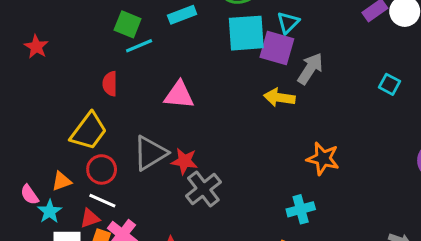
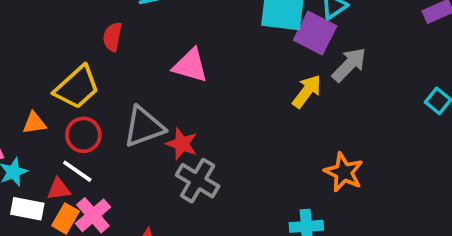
yellow arrow: (279, 98) -> (307, 91), turned 108
orange triangle: (61, 181) -> (34, 123), moved
gray cross: (203, 189) -> (198, 181), turned -32

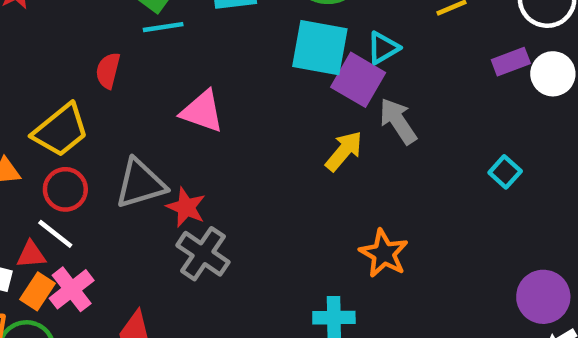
gray arrow: (349, 65) -> (398, 121), turned -81

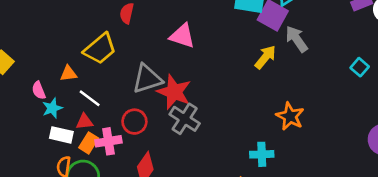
red circle: (65, 189) -> (134, 122), moved
red star: (186, 207) -> (174, 92), size x1.5
white line: (55, 234) -> (90, 98), moved
pink cross: (72, 289) -> (108, 141), turned 30

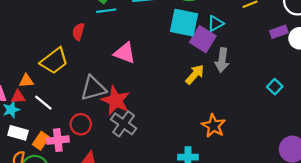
gray arrow: (297, 39) -> (222, 60), turned -140
red triangle: (84, 122) -> (18, 97), moved

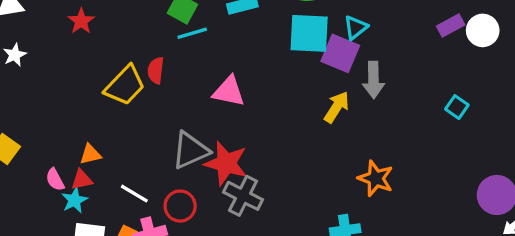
yellow trapezoid: (54, 61) -> (125, 85), moved
white line: (43, 103) -> (134, 194), moved

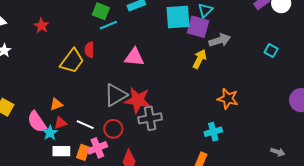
gray arrow: (374, 80) -> (220, 40), turned -100
pink semicircle: (55, 180) -> (37, 122), size x1.6
red triangle: (82, 180) -> (60, 123), moved
gray cross: (243, 196) -> (150, 118), turned -30

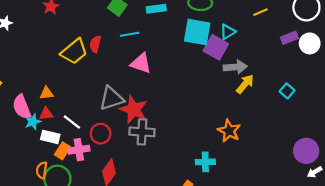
cyan line: (108, 25) -> (130, 34), moved
yellow arrow: (200, 59) -> (245, 84), moved
white rectangle: (61, 151) -> (50, 137), moved

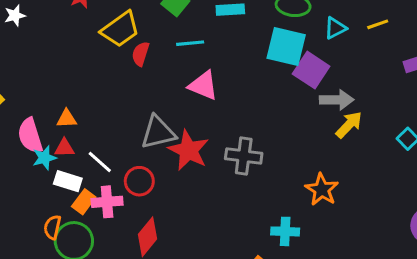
cyan triangle: (228, 32) -> (335, 28), moved
yellow trapezoid: (74, 51) -> (120, 29), moved
gray cross: (142, 132) -> (244, 156), moved

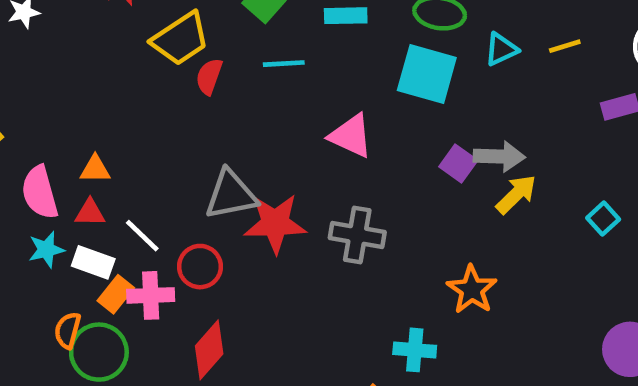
purple square: (311, 70) -> (458, 163), moved, size x0.7
pink triangle: (203, 85) -> (351, 136), moved
red star: (188, 150) -> (275, 223), turned -30
cyan star: (44, 158) -> (46, 250), moved

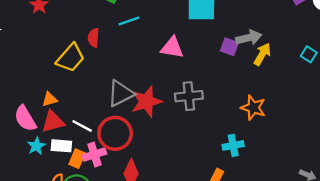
yellow trapezoid: (180, 39) -> (70, 58), moved
red triangle: (90, 213) -> (53, 122), size x1.5
red circle: (200, 267) -> (115, 133), size x1.5

